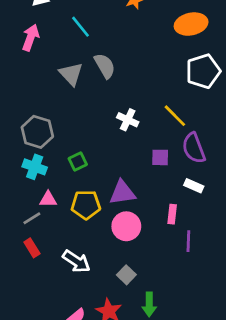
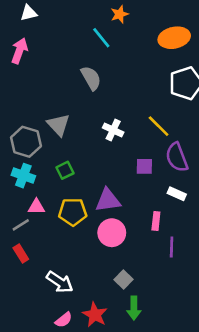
cyan line: (80, 27) -> (101, 38), moved
gray triangle: (71, 74) -> (58, 125), moved
white arrow: (76, 261) -> (60, 282), moved
gray square: (126, 275) -> (123, 280), moved

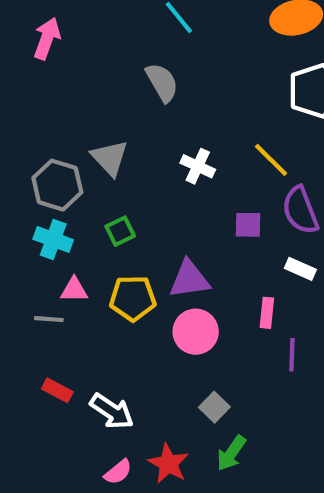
gray line: (21, 225) -> (49, 319), turned 36
red rectangle: (21, 254) -> (57, 390), moved, turned -30
green arrow: (134, 308) -> (231, 453), turned 35

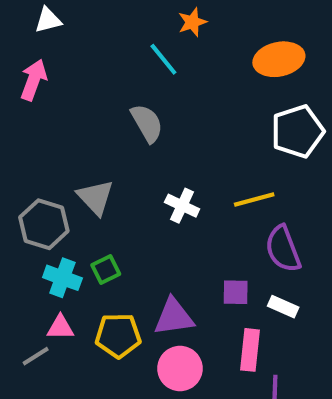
yellow line: (271, 160) -> (254, 199), turned -60
purple square: (248, 225) -> (236, 292), moved
cyan cross: (53, 240) -> (62, 278), moved
pink rectangle: (267, 313) -> (250, 350), size x1.4
gray line: (49, 319) -> (36, 356), turned -36

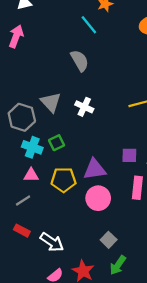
white cross: (182, 206) -> (84, 107), moved
gray line: (36, 356) -> (23, 200), moved

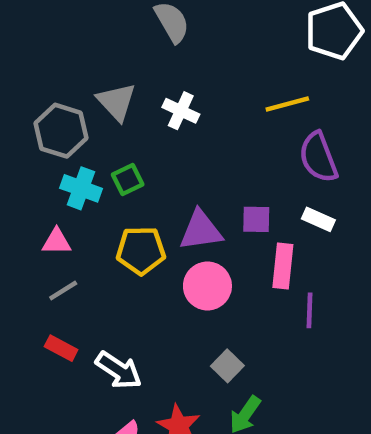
purple square: (129, 155) -> (256, 219), moved
pink triangle: (31, 175) -> (57, 242), moved

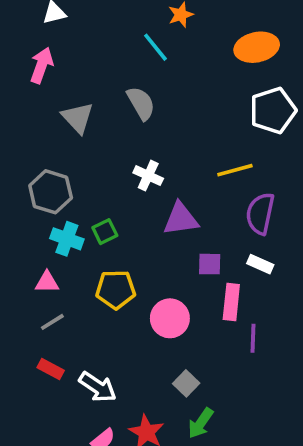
gray triangle: (116, 102) -> (78, 118), moved
purple semicircle: (318, 157) -> (260, 213), turned 33
purple triangle: (201, 231) -> (181, 219), moved

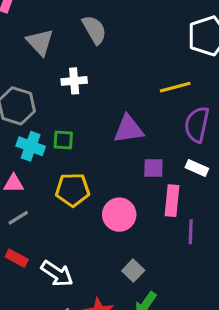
white cross: (148, 176) -> (74, 81), moved, turned -30
green square: (105, 232) -> (63, 140), turned 30

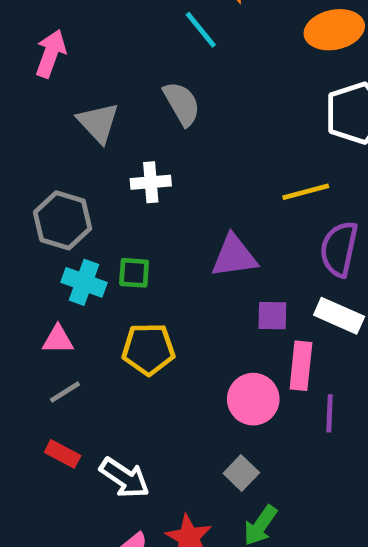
white rectangle: (197, 168) -> (339, 316), size x1.4
pink circle: (119, 215) -> (253, 399), moved

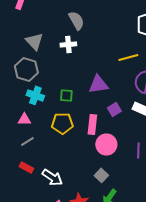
gray triangle: (98, 123) -> (34, 41), moved
white cross: (151, 182) -> (68, 44), moved
green square: (134, 273) -> (66, 95), moved
purple square: (272, 316) -> (114, 109), turned -32
pink rectangle: (301, 366) -> (92, 124), moved

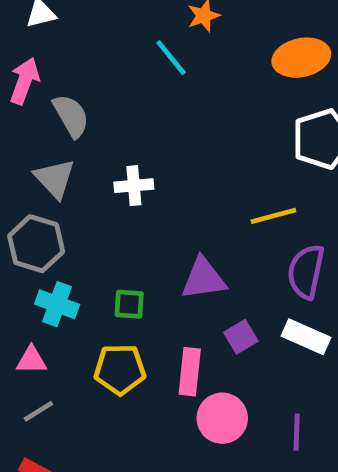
gray semicircle: (76, 20) -> (71, 116), moved

